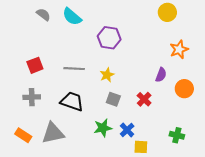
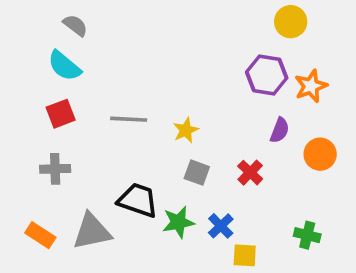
cyan semicircle: (72, 17) -> (64, 66), moved
purple hexagon: (109, 38) -> (267, 75), moved
black trapezoid: (72, 101) -> (138, 200), moved

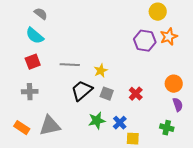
orange star: (311, 86) -> (169, 37), moved
purple semicircle: (280, 130) -> (178, 105), moved, turned -40
black trapezoid: (138, 200) -> (82, 91), moved, turned -60

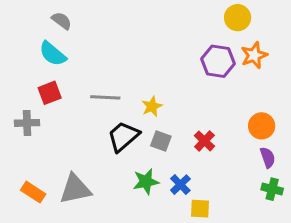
gray cross: (30, 92) -> (27, 123), moved
green cross: (167, 128) -> (272, 189), moved

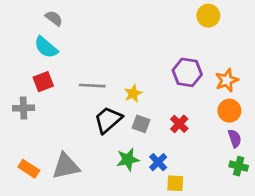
orange star: (254, 55) -> (227, 80), moved
purple hexagon: (218, 61) -> (187, 72), moved

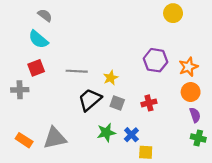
red cross: (179, 124) -> (149, 103), turned 32

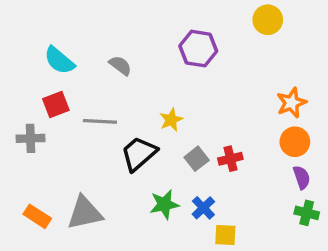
gray semicircle: (45, 15) -> (120, 65), moved
purple hexagon: (156, 60) -> (198, 49), moved
gray line: (77, 71) -> (100, 121), moved
gray square: (117, 103) -> (197, 159), moved, turned 32

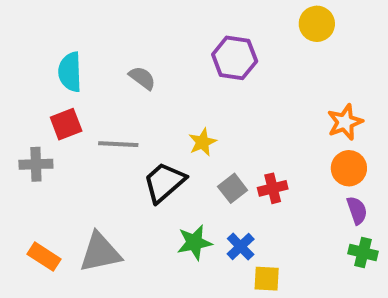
cyan semicircle: (59, 60) -> (70, 72), turned 48

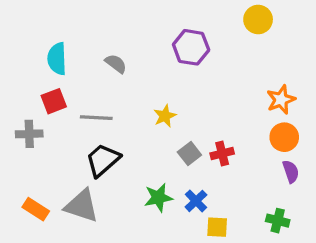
black trapezoid: (164, 182) -> (103, 160), moved
gray triangle: (100, 253) -> (82, 206), turned 30
green cross: (363, 253) -> (278, 221), moved

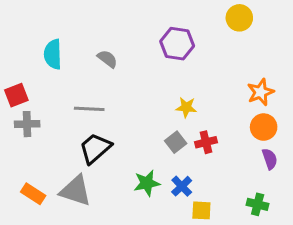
red square: (54, 101) -> (16, 95), moved
yellow star: (165, 116) -> (186, 107), moved, turned 30

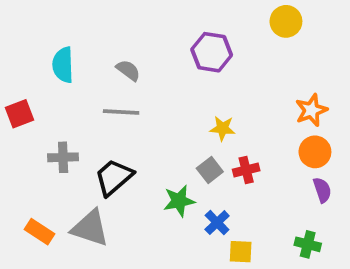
gray line: (89, 109) -> (121, 112), moved
gray cross: (27, 124) -> (63, 157), moved
green star: (147, 183) -> (179, 201), moved

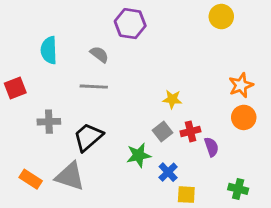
purple hexagon: (212, 52) -> (130, 24), moved
purple semicircle: (322, 190) -> (212, 147), moved

